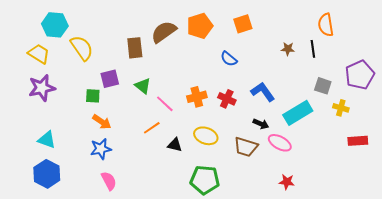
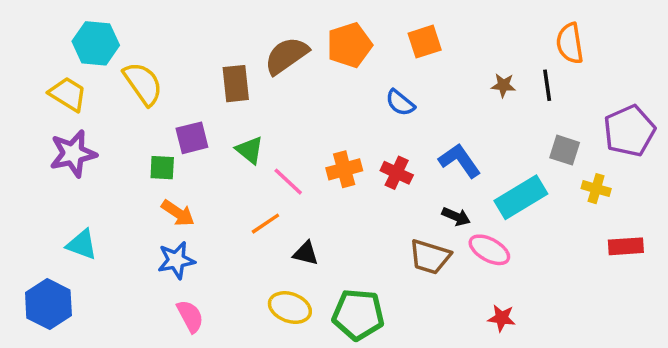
yellow ellipse: (206, 136) -> (290, 308), moved
blue hexagon: (47, 174) -> (48, 304), moved

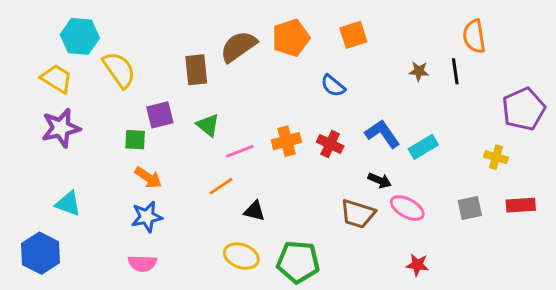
gray square: (565, 150) -> (470, 208), moved, turned -30
pink line: (288, 182) -> (240, 151), turned -64
cyan rectangle: (521, 197) -> (423, 147), moved, size x0.7
pink semicircle: (190, 316) -> (142, 263), moved, turned 120

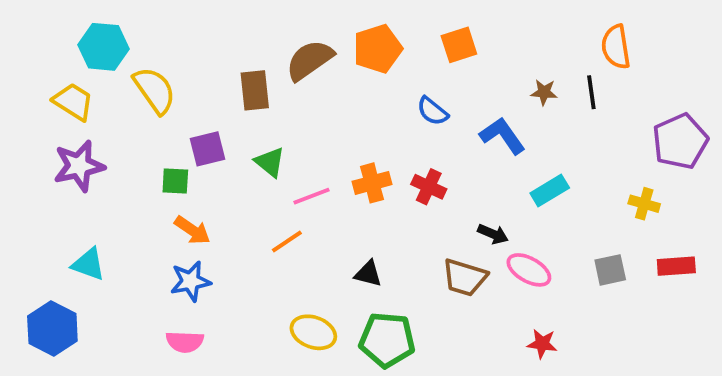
blue L-shape: (382, 134) -> (502, 136), moved
black triangle: (254, 211) -> (368, 274), moved

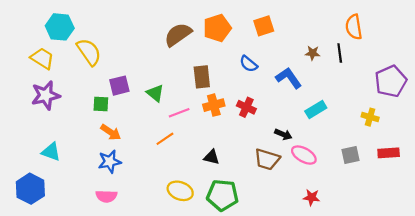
brown rectangle: (255, 90) -> (202, 77), moved

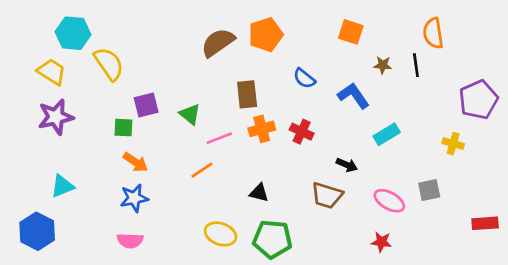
orange square: (264, 26) -> (351, 32), moved, turned 36
cyan triangle: (51, 152) -> (62, 186), turned -42
red rectangle: (389, 153) -> (485, 223), moved
pink ellipse: (304, 155) -> (389, 201), moved

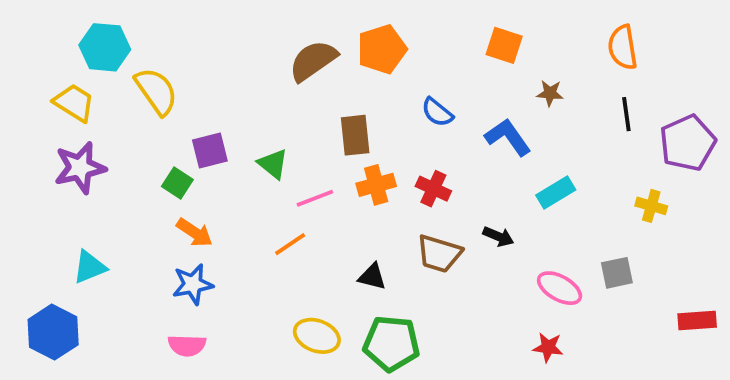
black line: (416, 65) -> (626, 114), moved
green square: (123, 128) -> (177, 183), turned 30
brown trapezoid: (327, 195) -> (439, 254), moved

